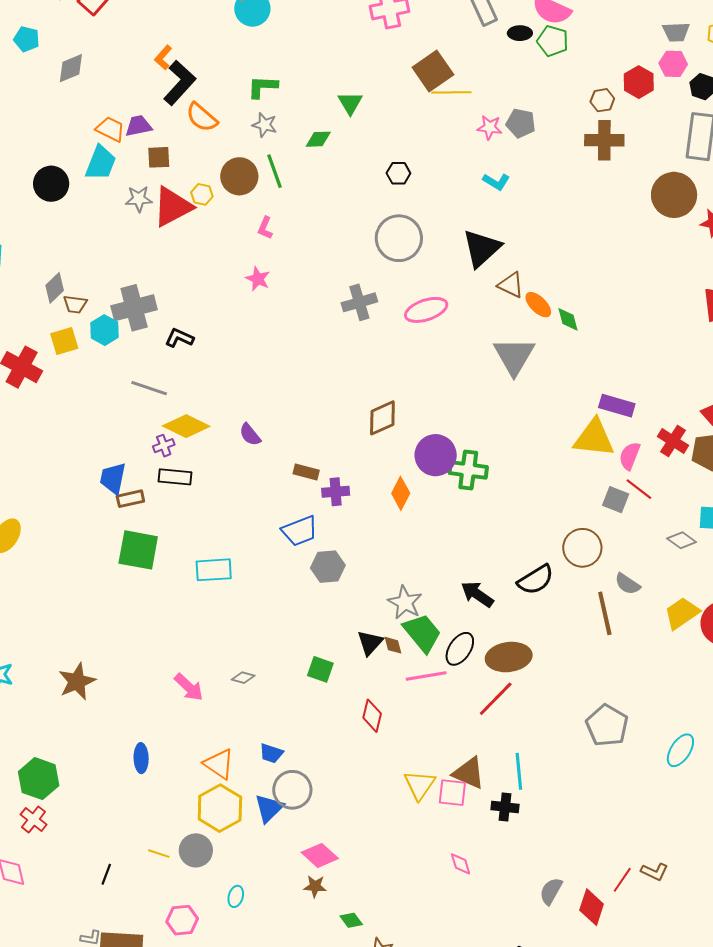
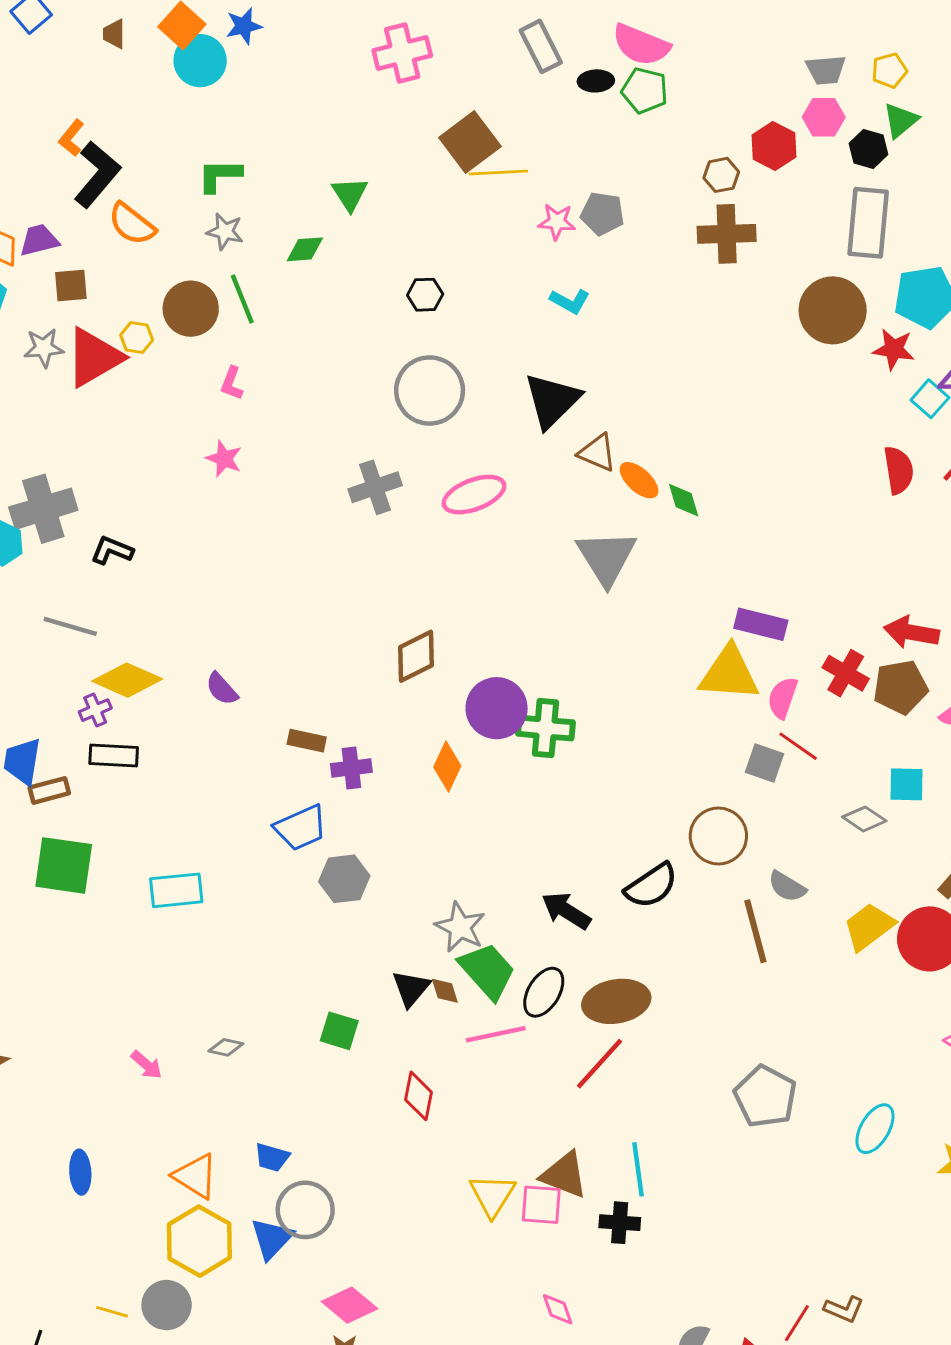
pink arrow: (189, 687) -> (147, 1065), size x0.7

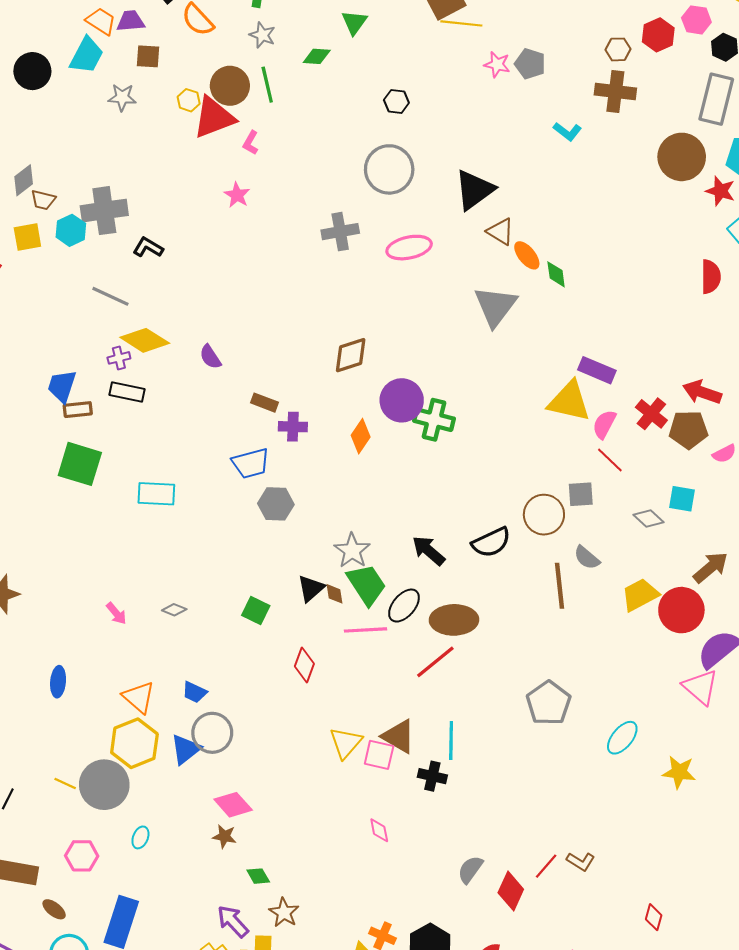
cyan L-shape: (570, 301) -> (567, 132), moved
red triangle: (94, 357) -> (214, 117), moved
gray square: (764, 763) -> (581, 494), moved, turned -32
gray circle: (167, 1305) -> (104, 785), size x1.4

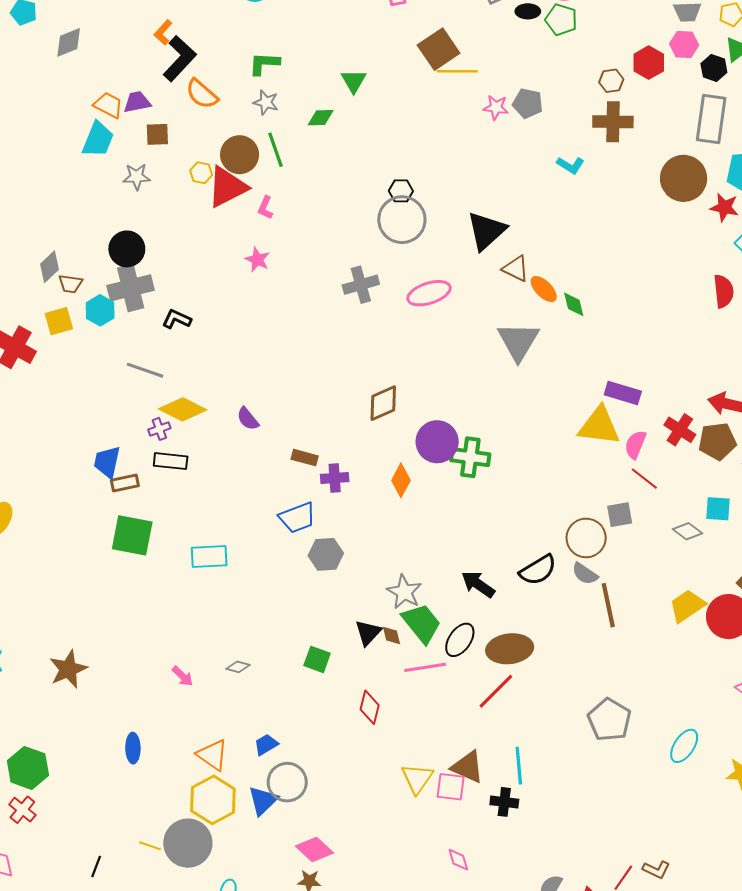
black circle: (32, 71) -> (127, 249), moved
black hexagon: (396, 101) -> (401, 191), moved
gray semicircle: (587, 558) -> (585, 574), moved
blue trapezoid: (195, 692) -> (266, 745), turned 130

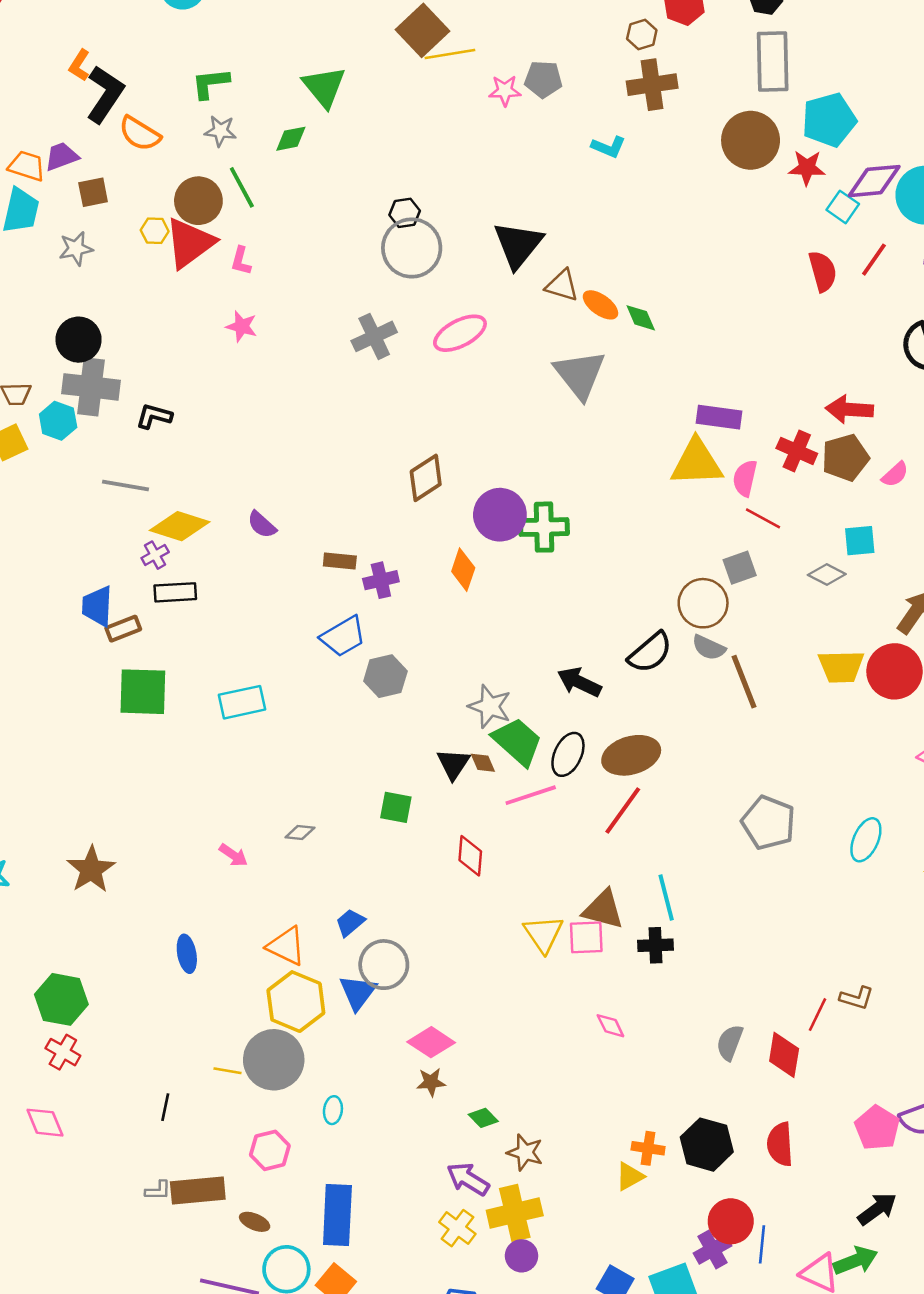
green triangle: (354, 81) -> (324, 87), size x1.4
gray cross: (131, 288) -> (91, 387), turned 30
yellow trapezoid: (687, 606) -> (841, 667), turned -138

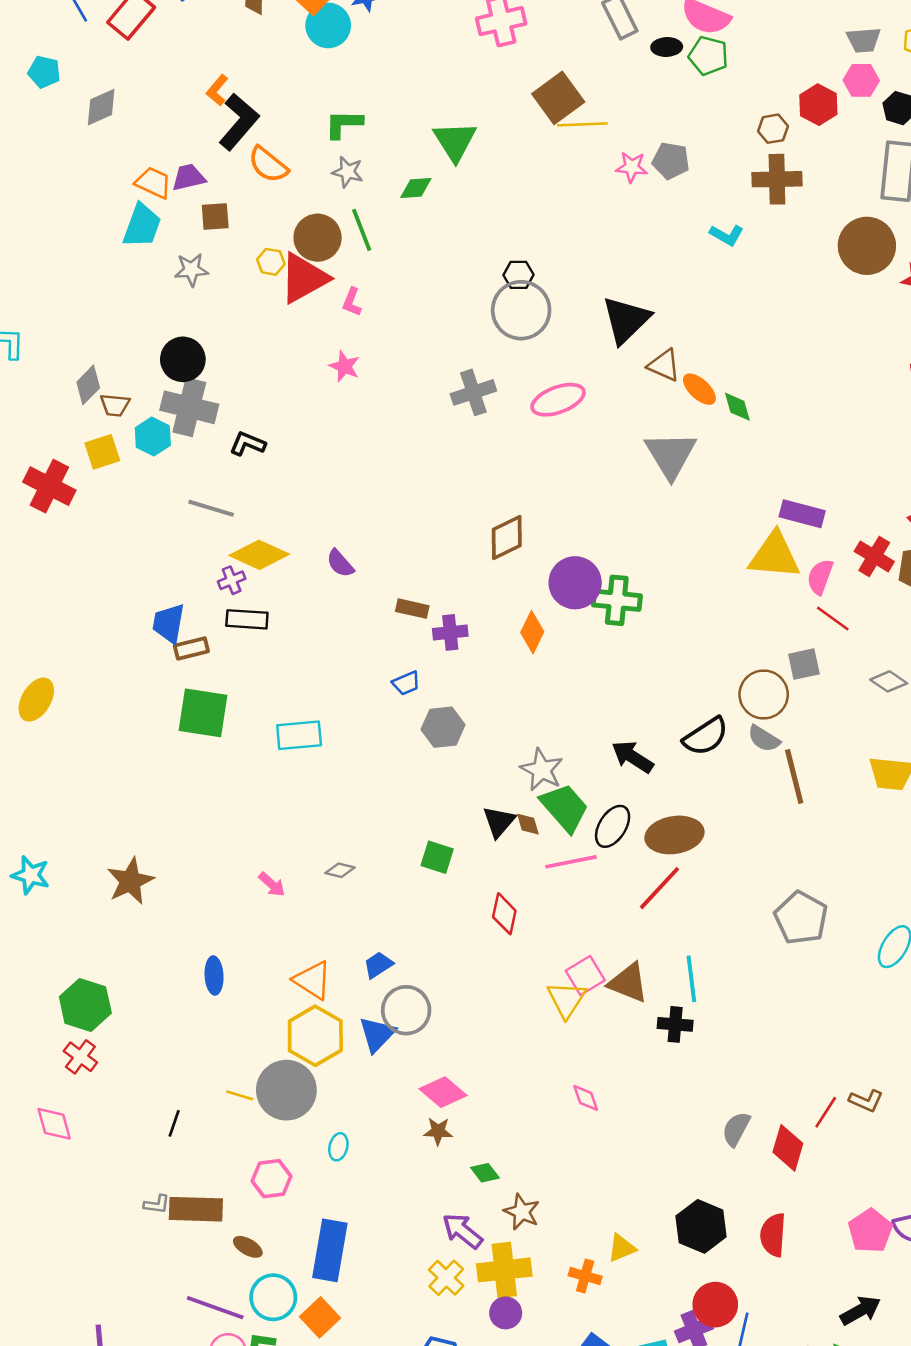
blue trapezoid: (343, 636) -> (406, 683), size x0.6
pink square: (586, 937) -> (585, 975), moved, turned -36
pink diamond: (610, 1026) -> (586, 1098), moved
orange cross: (648, 1148) -> (585, 1276), moved

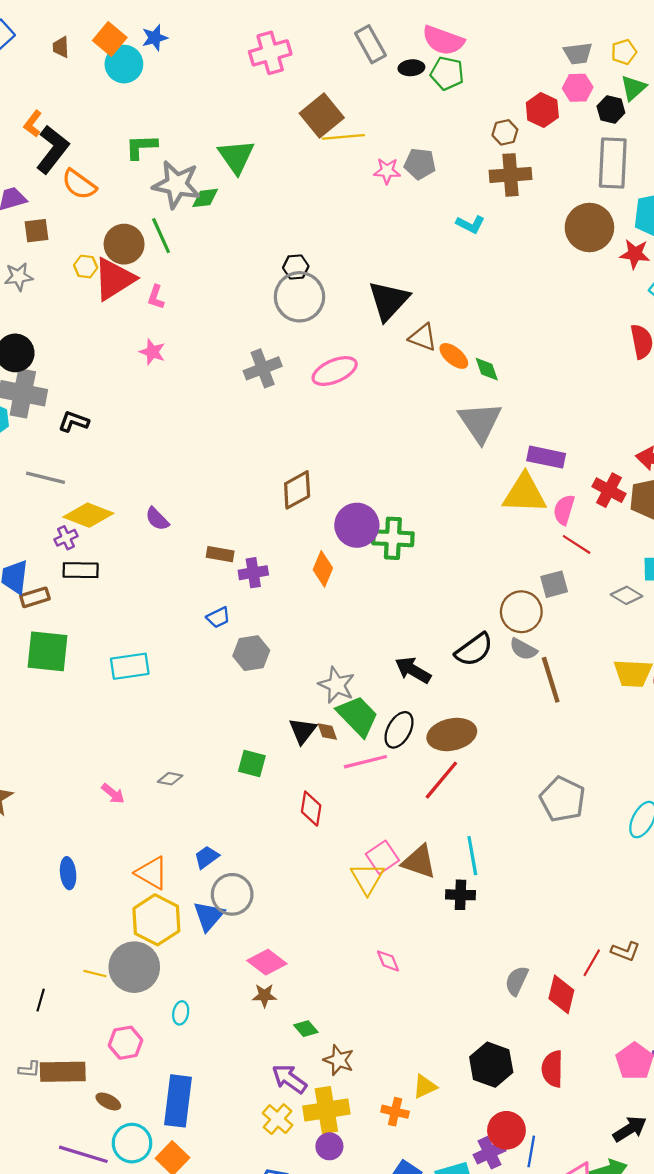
gray star: (348, 172) -> (177, 184), moved, size x1.8
gray triangle: (671, 455) -> (480, 422), moved

